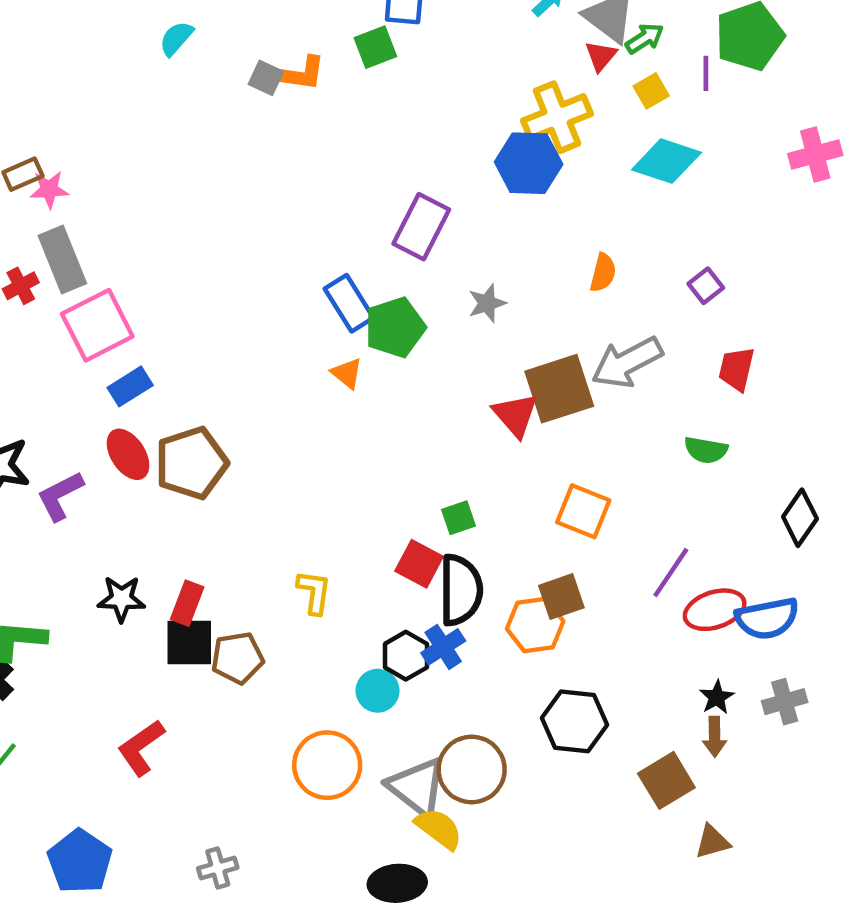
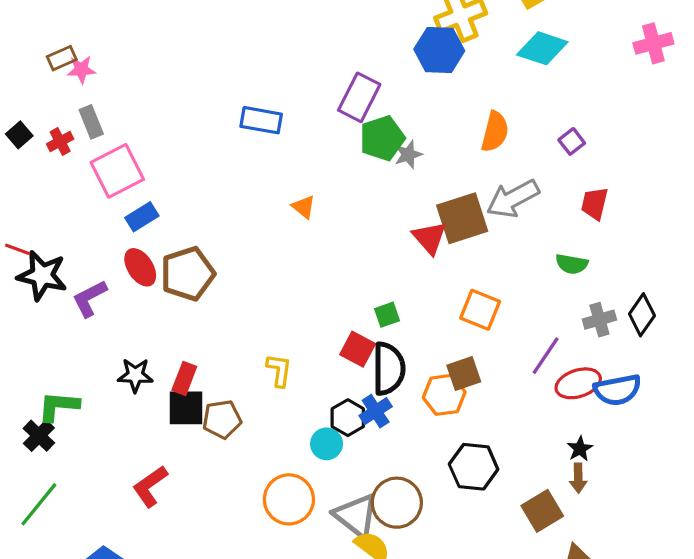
gray rectangle: (62, 259) -> (91, 122), size x0.7
orange semicircle: (603, 273) -> (495, 132), size x1.4
blue rectangle: (349, 303) -> (261, 120), moved, turned -48
green pentagon: (395, 327) -> (382, 138), moved
gray cross: (785, 702) -> (599, 320), moved

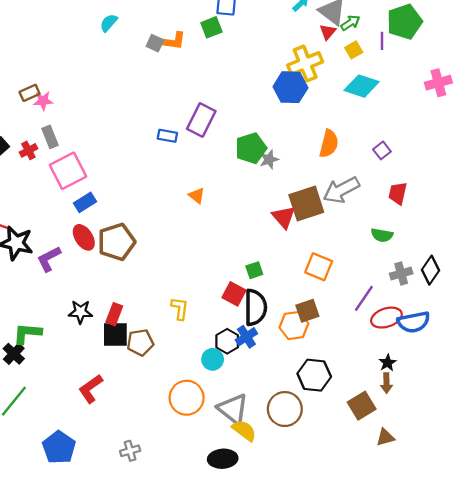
purple rectangle: (359, 97) -> (201, 120), moved
blue rectangle: (261, 120) -> (167, 136), size x0.7
brown circle: (397, 503) -> (285, 409), moved

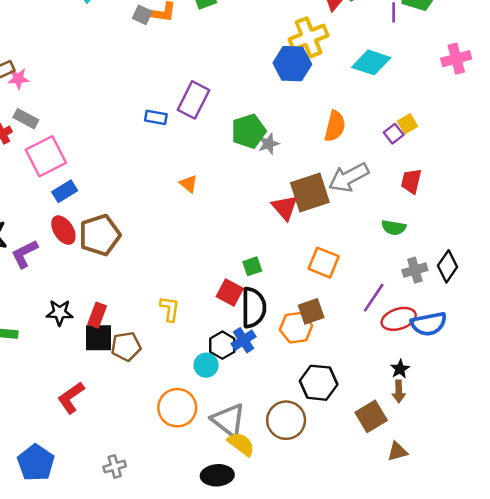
yellow square: (354, 50) -> (407, 124), moved
gray rectangle: (50, 137) -> (26, 119), turned -40

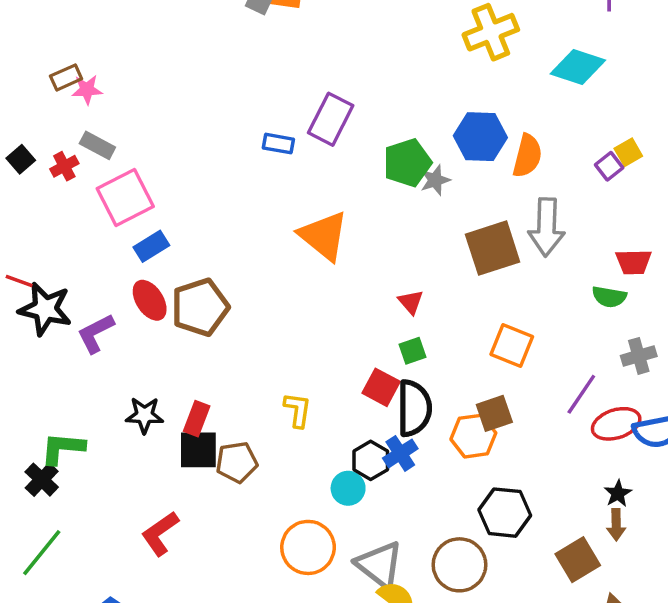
blue hexagon: (292, 64) -> (480, 137), moved
gray arrow: (349, 177) -> (547, 227), turned -60
red trapezoid: (411, 181) -> (634, 262), moved, turned -104
orange triangle: (189, 184) -> (324, 236), size x2.0
red triangle: (285, 208) -> (411, 302), moved, size x0.7

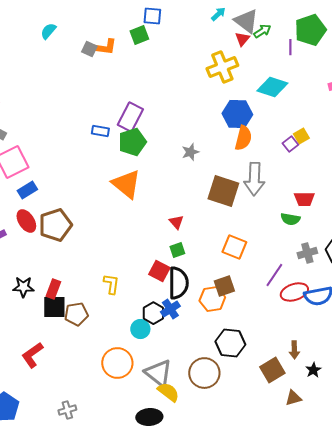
blue hexagon: (480, 137) -> (237, 114), moved
green pentagon: (407, 163) -> (132, 142), moved
brown square: (493, 248) -> (223, 191), turned 36
black star: (618, 493) -> (313, 370), moved

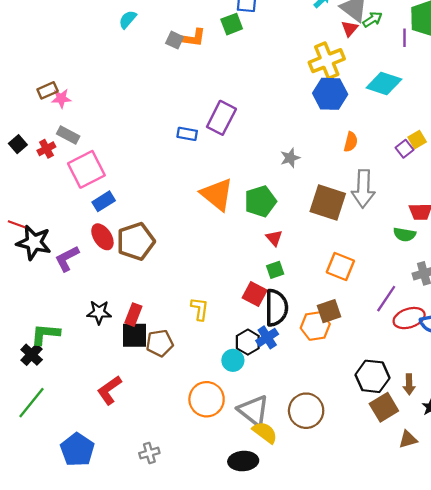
blue hexagon: (237, 114) -> (330, 94), moved
orange semicircle: (243, 138) -> (351, 142), size x0.7
green pentagon: (132, 142) -> (260, 201), moved
black hexagon: (230, 343) -> (372, 376), moved

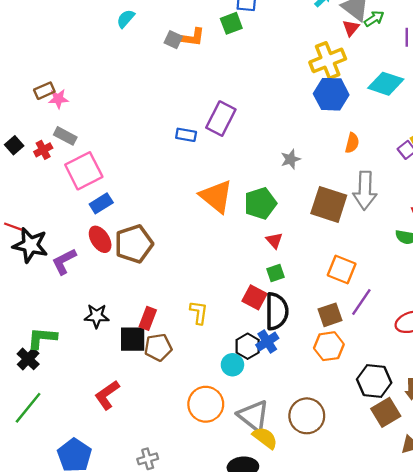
purple line: (386, 299) -> (361, 302), moved
red rectangle: (133, 315) -> (148, 318), moved
orange hexagon: (315, 326) -> (329, 346), moved

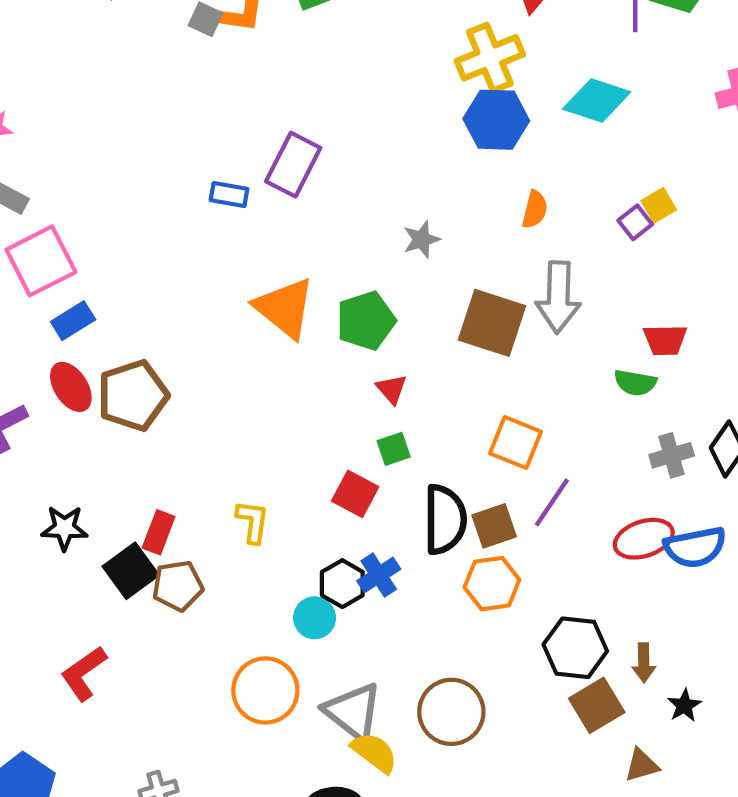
black semicircle: (277, 311) -> (445, 519), moved
black square: (133, 339) -> (131, 571), turned -36

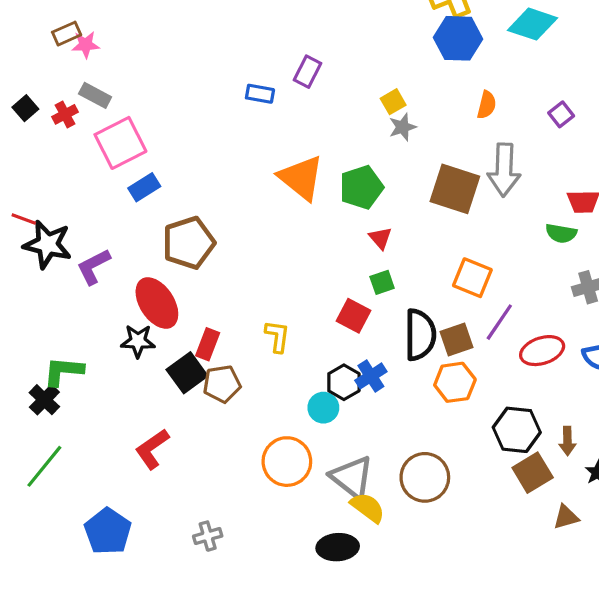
purple rectangle: (293, 165) -> (308, 72), size x0.7
yellow square: (659, 205) -> (393, 102), moved
red ellipse: (71, 387) -> (157, 303), moved, size x1.4
red ellipse: (644, 539) -> (542, 351), moved

